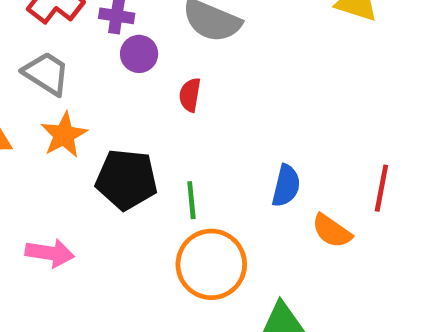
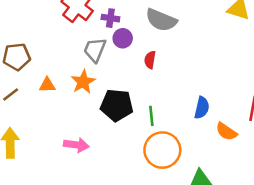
gray trapezoid: (46, 73) -> (95, 50), moved, turned -100

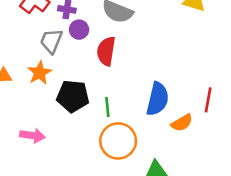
red semicircle: (150, 60) -> (106, 51), size x1.6
blue semicircle: (202, 108) -> (158, 99), size x1.5
orange semicircle: (226, 132) -> (182, 123), turned -65

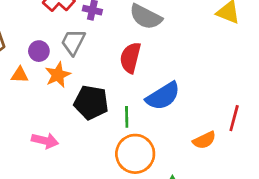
purple circle: (79, 30) -> (39, 51), moved
blue semicircle: (158, 99) -> (163, 96), moved, turned 40

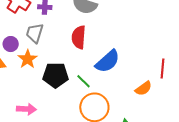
green line: (127, 117) -> (83, 81), turned -35

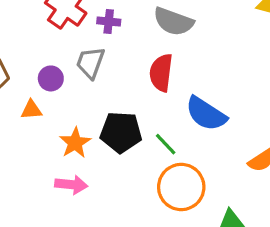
orange star: (28, 59) -> (75, 143), moved
blue semicircle: (108, 61) -> (206, 114), turned 72

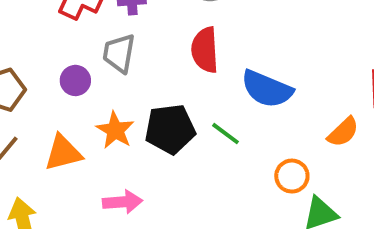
orange triangle: (31, 110) -> (63, 153), moved, size x1.5
orange star: (75, 143) -> (115, 130), moved
orange circle: (181, 187) -> (292, 176), moved, size x0.6

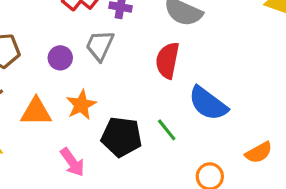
black pentagon: (170, 129) -> (121, 137), moved
pink arrow: (123, 202) -> (72, 162), turned 44

